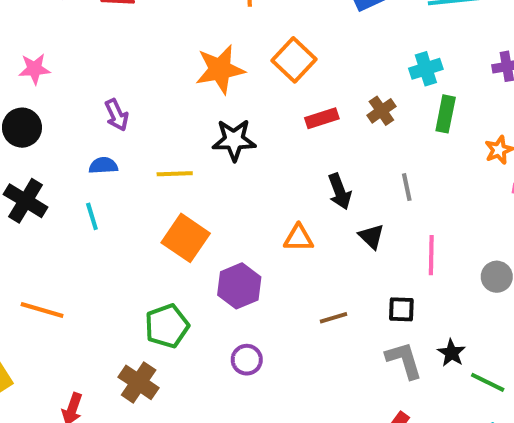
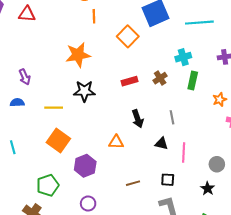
orange square: (294, 60) -> (128, 36), moved
cyan line: (92, 216) -> (13, 147), moved
black triangle: (371, 236) -> (161, 143), moved, turned -32
black star: (451, 353) -> (208, 189), moved

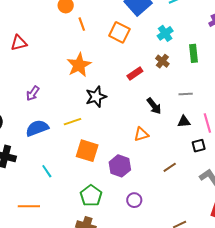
cyan cross: (183, 57) -> (165, 33), moved
purple arrow: (25, 77) -> (33, 93), moved, turned 77
blue semicircle: (17, 103) -> (37, 128), size x1.6
gray line: (172, 117) -> (186, 94), turned -64
black square: (168, 180) -> (199, 146), moved

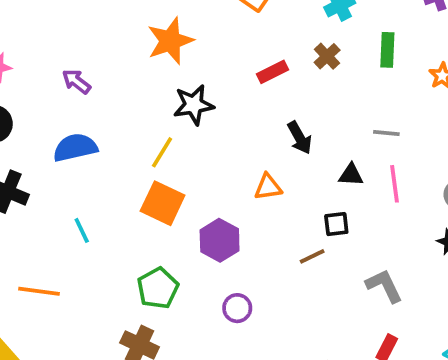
purple arrow: (33, 93) -> (76, 81), turned 84
gray line: (186, 94) -> (386, 133), moved
yellow line: (73, 122) -> (162, 152), moved, turned -48
black square: (199, 146) -> (336, 224), moved

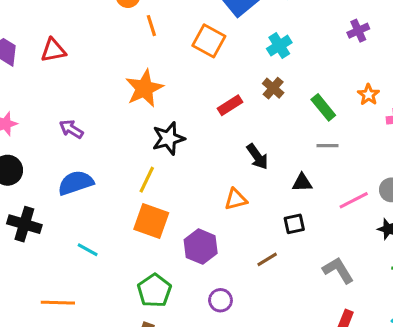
green rectangle: (387, 50) -> (323, 107), moved, turned -36
pink line: (394, 184) -> (354, 200), moved, turned 76
cyan line: (82, 230) -> (88, 250), turned -30
brown line: (312, 256) -> (267, 259), moved

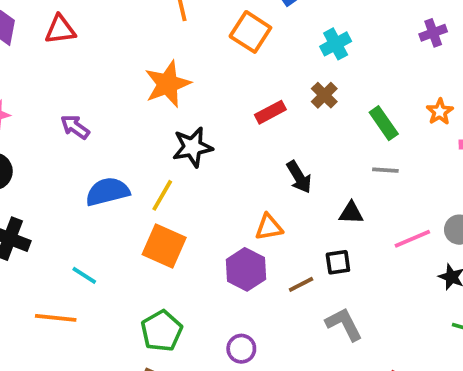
blue semicircle: (76, 183) -> (108, 192), moved
purple hexagon: (201, 247) -> (246, 269), moved
brown line: (267, 259) -> (301, 284), moved
gray L-shape: (338, 270) -> (344, 324), moved
orange line: (58, 303) -> (56, 318), moved

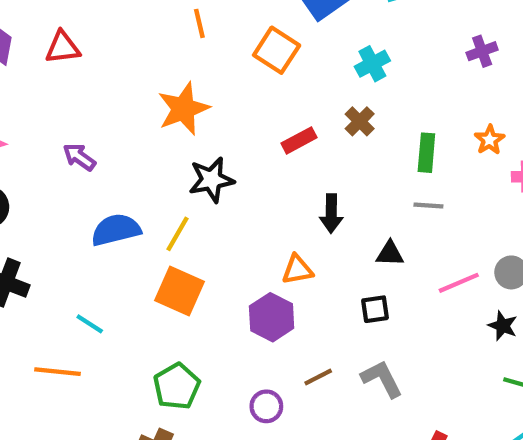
green rectangle: (384, 123) -> (426, 153), turned 40
black arrow: (299, 177) -> (331, 213), turned 32
brown line: (301, 284) -> (318, 377), moved

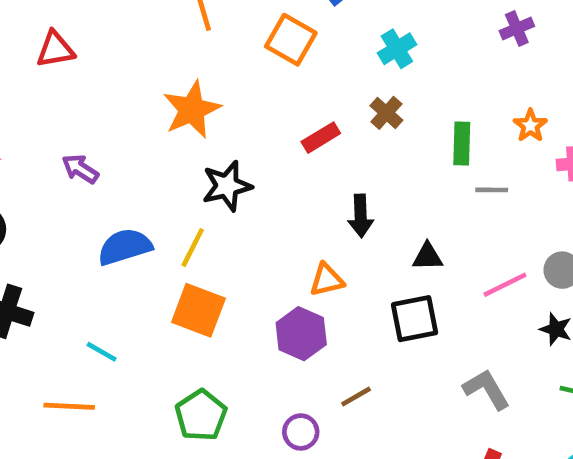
gray line: (428, 206) -> (492, 190), moved
black square: (375, 309) -> (414, 319), size x1.5
gray L-shape: (382, 379) -> (486, 389), moved

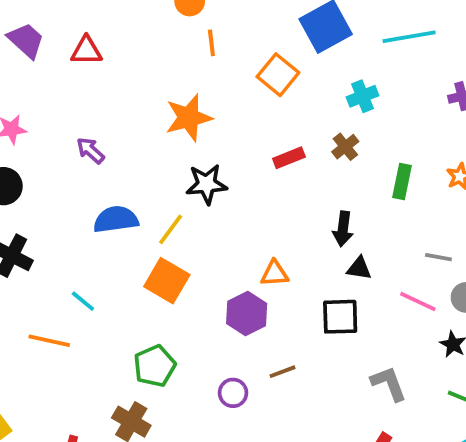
gray line: (492, 190) -> (438, 257), moved
black arrow: (361, 216) -> (343, 229), moved
pink line: (505, 285) -> (418, 301), turned 42

